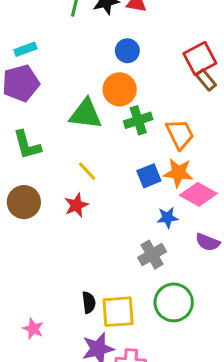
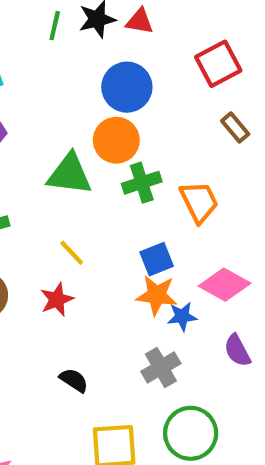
blue circle: (127, 51) -> (127, 87), size x1.5
red square: (200, 58) -> (218, 64), moved
orange star: (178, 173) -> (157, 295), moved
purple semicircle: (208, 242) -> (237, 350), turned 40
black semicircle: (89, 302) -> (74, 380), moved, turned -50

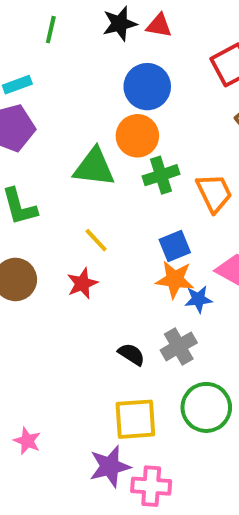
green line: (55, 26) -> (51, 30), moved
black semicircle: (74, 380) -> (131, 354), moved

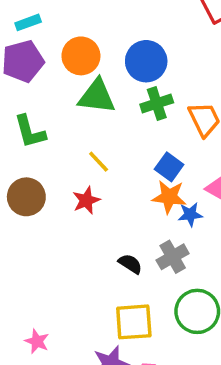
blue circle: (147, 87) -> (146, 61), moved
orange circle: (137, 136) -> (81, 56), moved
blue square: (175, 246) -> (169, 167), turned -32

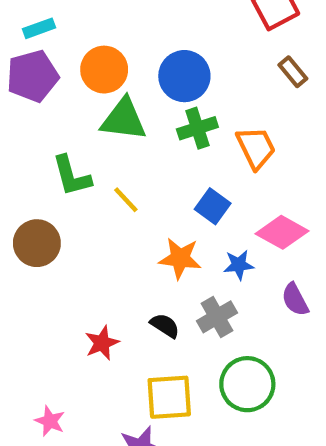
green L-shape: (30, 132) -> (72, 176), moved
orange star: (169, 197) -> (180, 258), moved
red star: (86, 200) -> (102, 343), moved

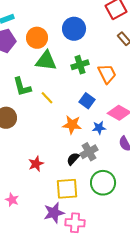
blue circle: (184, 76) -> (74, 29), moved
black semicircle: (165, 326) -> (73, 159), moved, turned -80

